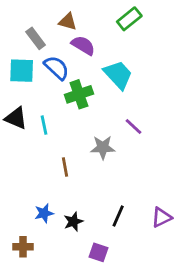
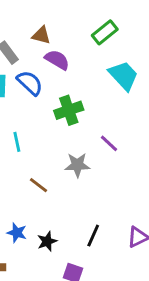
cyan trapezoid: (118, 75) -> (123, 76), moved
green cross: (79, 94) -> (69, 110), moved
brown line: (65, 167) -> (38, 185), turned -42
blue star: (44, 213) -> (17, 233), turned 30

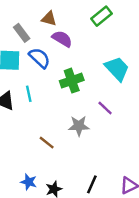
cyan trapezoid: (123, 76) -> (117, 69), moved
cyan line: (17, 142) -> (29, 94), moved

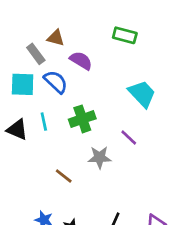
green rectangle: (101, 16) -> (125, 35), turned 54
brown triangle: (49, 19) -> (56, 38), moved
green cross: (72, 81) -> (82, 119), moved

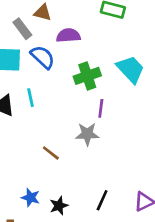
purple semicircle: (81, 61) -> (68, 35), turned -35
green cross: (82, 119) -> (87, 76), moved
purple line: (129, 138) -> (101, 108), moved, turned 54

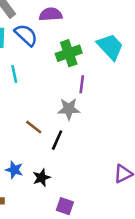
black line: (102, 200) -> (57, 140), moved

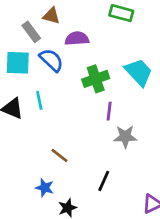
gray star: (69, 109) -> (125, 137), moved
black line: (57, 140) -> (104, 181), moved
blue star: (14, 170) -> (45, 188), moved

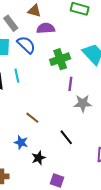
brown triangle: (51, 16) -> (34, 11), moved
black line: (104, 181) -> (66, 137), turned -63

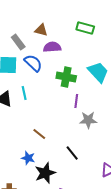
green cross: (60, 59) -> (66, 77), turned 30
black star: (39, 158) -> (45, 173), size x1.5

